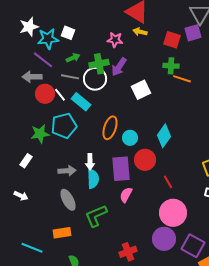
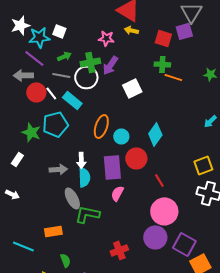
green star: (40, 134) -> (31, 132), turned 30
gray ellipse: (68, 200) -> (72, 198), moved
green L-shape: (96, 216) -> (87, 214), turned 35

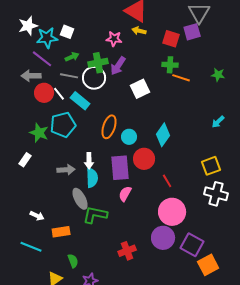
white arrow: (12, 194) -> (37, 216), moved

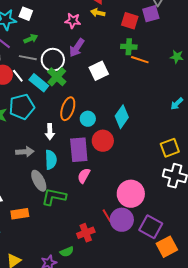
green cross: (98, 63) -> (57, 77), moved, turned -36
white arrow: (89, 161) -> (50, 132), moved
red line: (167, 181) -> (107, 216), moved
green semicircle: (73, 261) -> (67, 252), moved, turned 88

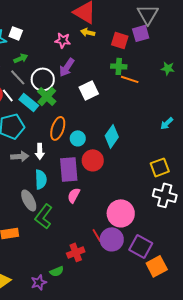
green star: (177, 57) -> (168, 68), moved
gray line: (28, 58) -> (18, 77), turned 36
gray arrow: (25, 152) -> (20, 156), moved
green L-shape: (54, 197) -> (44, 216), turned -65

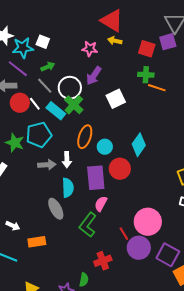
green L-shape: (44, 216) -> (88, 225), moved
red line: (97, 235) -> (124, 234), moved
green semicircle: (57, 271) -> (84, 280), turned -56

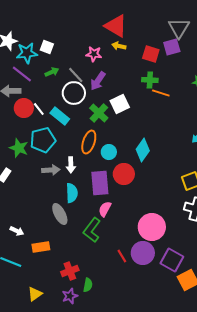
gray line: (45, 86) -> (76, 75), moved
green cross: (74, 105) -> (99, 113), moved
red line: (124, 234) -> (122, 256), moved
red cross: (103, 261) -> (70, 271), moved

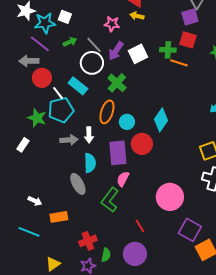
red square: (151, 54) -> (188, 40), moved
white square: (120, 104) -> (138, 54), moved
white line: (39, 109) -> (58, 93), moved
purple circle: (143, 253) -> (135, 254), moved

